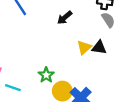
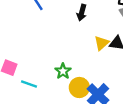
black arrow: (65, 18) -> (82, 13), turned -35

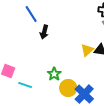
black arrow: (82, 13) -> (44, 32), moved

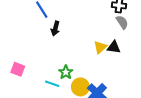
cyan line: (25, 85) -> (52, 84), moved

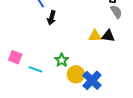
yellow triangle: (100, 47) -> (95, 36), turned 40
cyan line: (52, 84) -> (35, 69), moved

